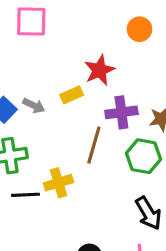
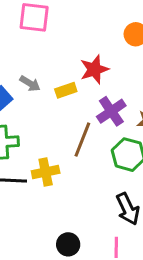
gray arrow: (34, 106) -> (30, 83), moved
purple cross: (121, 112) -> (111, 111), turned -32

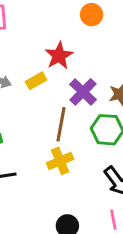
yellow cross: (46, 172) -> (60, 161), moved

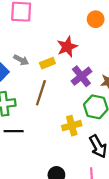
brown line: (61, 124) -> (41, 93), moved
yellow cross: (60, 161) -> (72, 126), moved

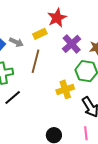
gray arrow: (21, 60) -> (16, 42), moved
black line: (14, 131) -> (13, 98), turned -36

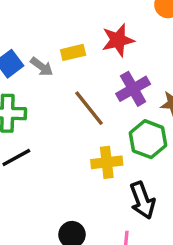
yellow rectangle: (40, 34) -> (73, 52), moved
brown line: (36, 61) -> (89, 108), moved, turned -65

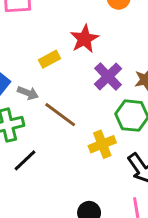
gray arrow: (42, 67) -> (28, 93), moved
brown line: (89, 108) -> (60, 115), moved

